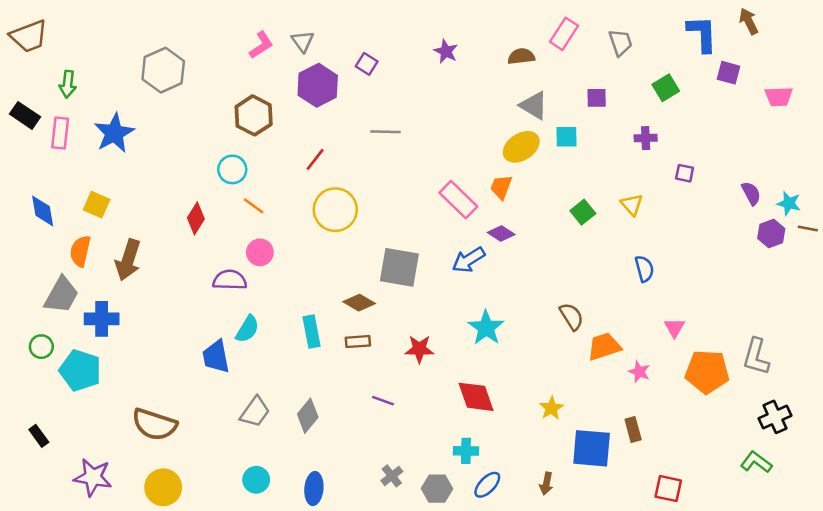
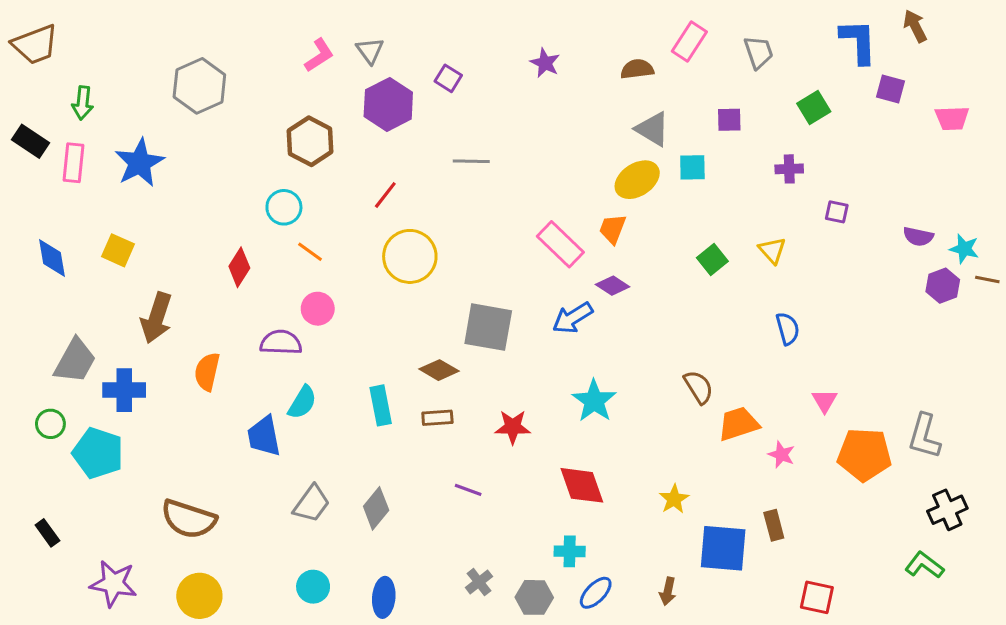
purple semicircle: (751, 193) -> (918, 236), turned 130
orange semicircle: (80, 251) -> (207, 372), moved

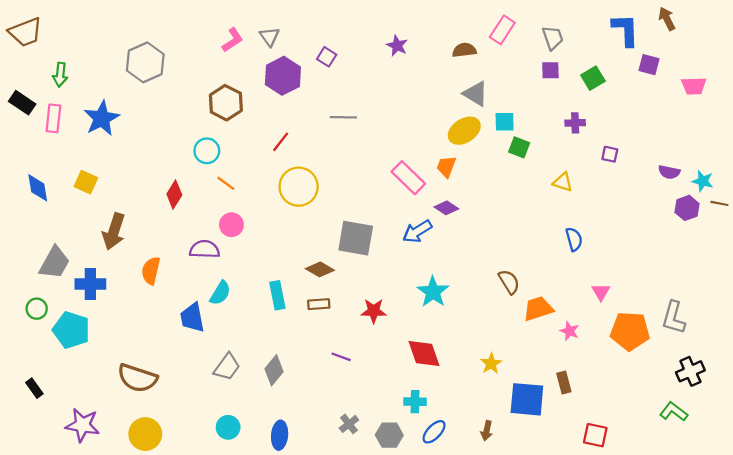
purple square: (729, 120) -> (550, 70), moved
yellow triangle: (772, 250) -> (563, 182), turned -30
green square: (712, 260) -> (519, 147), moved, turned -30

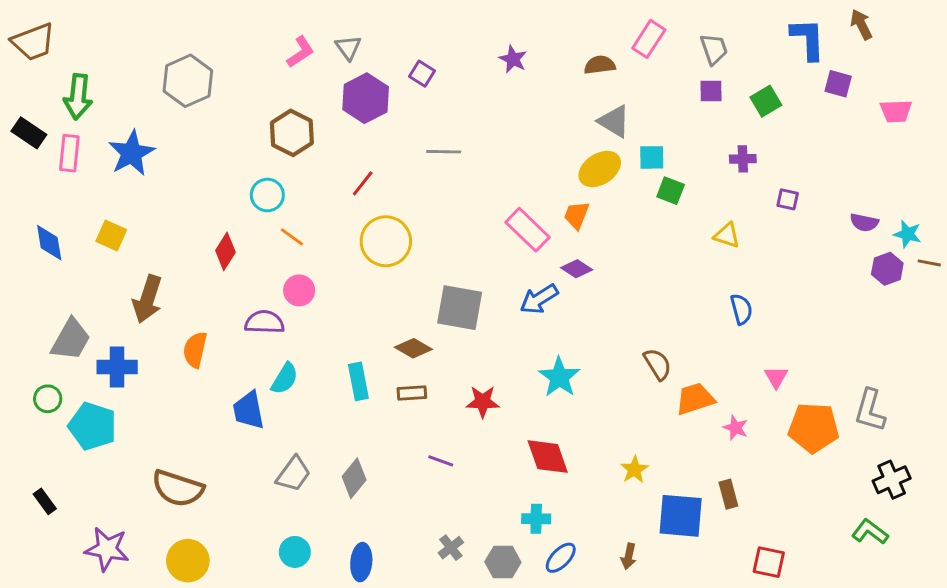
green arrow: (60, 75) -> (78, 97), size x1.4

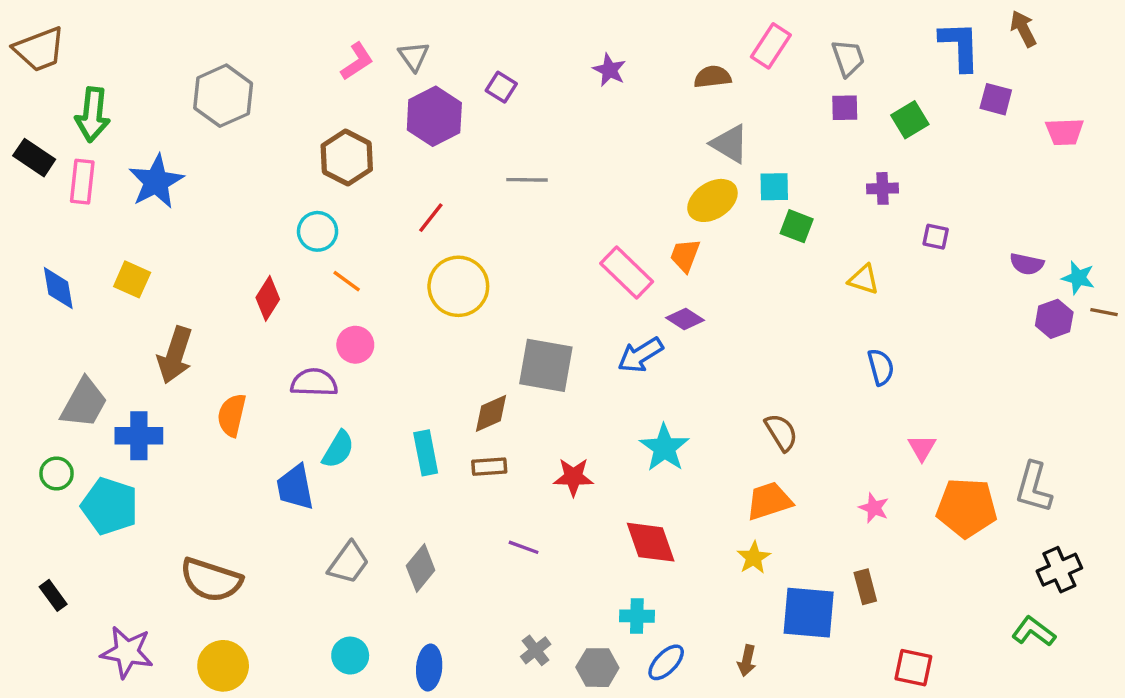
brown diamond: (413, 348) -> (491, 413), turned -54
orange trapezoid: (695, 399) -> (769, 501), moved

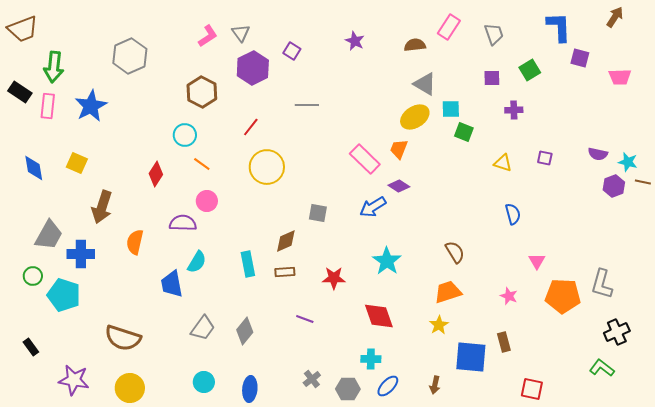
brown arrow: (1023, 29) -> (615, 17), moved, turned 60
purple square: (845, 108) -> (492, 78), moved
purple square: (936, 237) -> (545, 158), moved
gray square: (546, 365) -> (318, 213), size x0.6

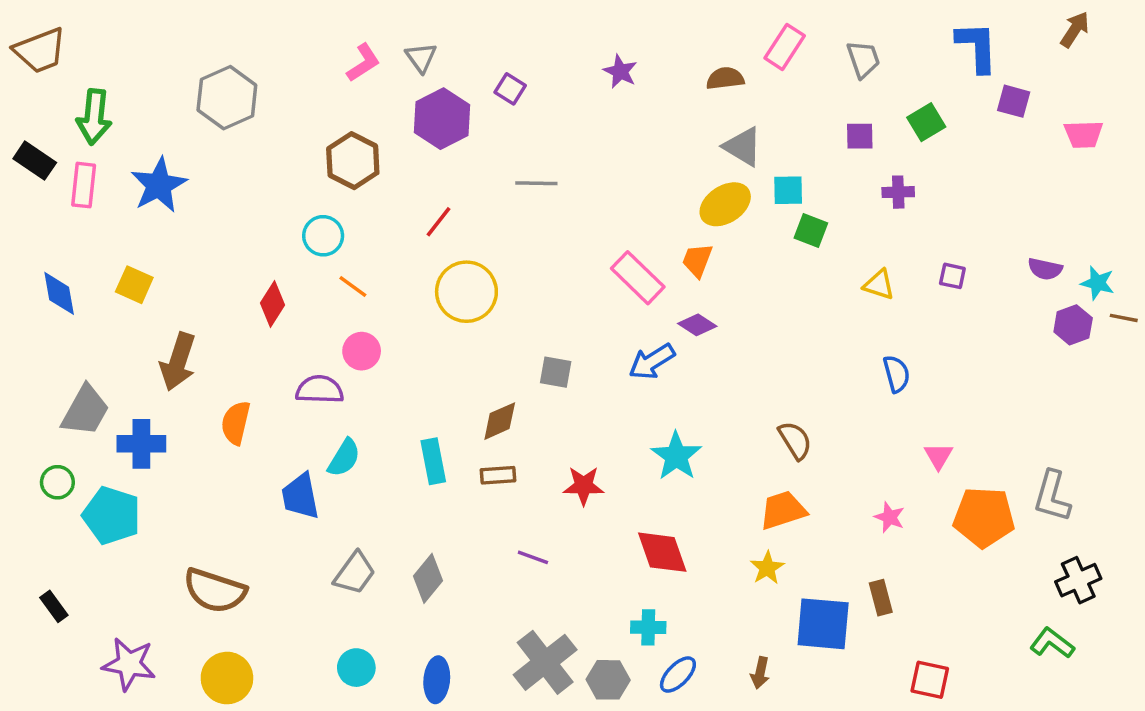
gray cross: (312, 379) -> (545, 662), size x2.0

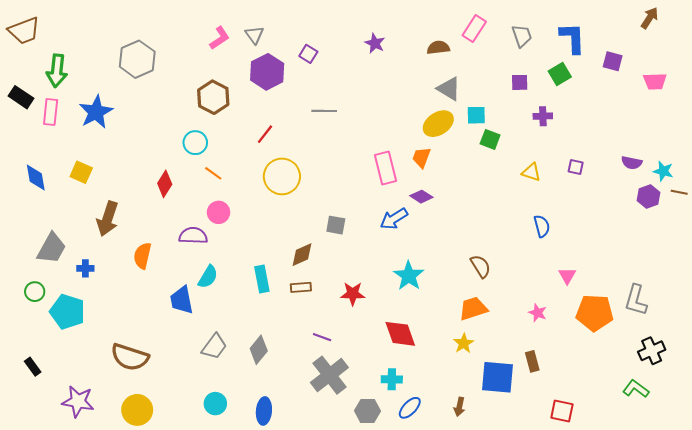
blue L-shape: (977, 47) -> (572, 38), moved
pink rectangle: (638, 278) -> (385, 168), turned 32
blue cross: (141, 444) -> (85, 268), size x0.6
gray cross: (545, 662) -> (329, 375), moved

